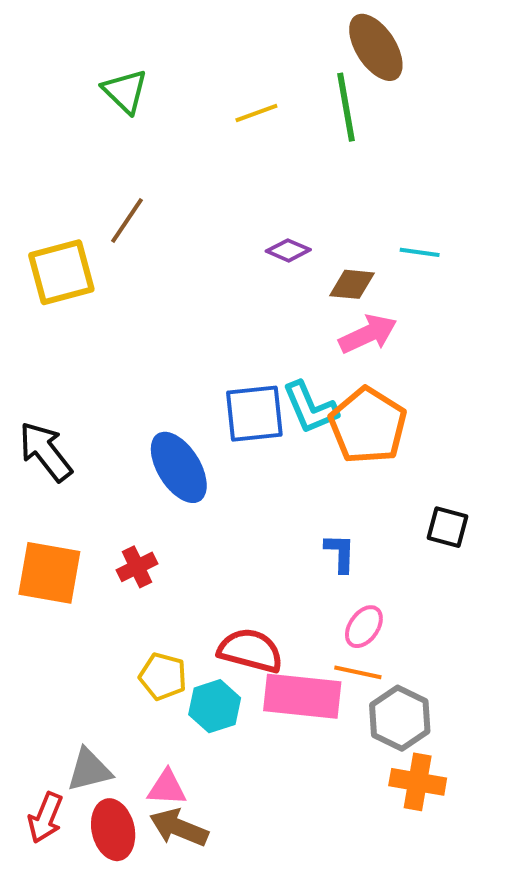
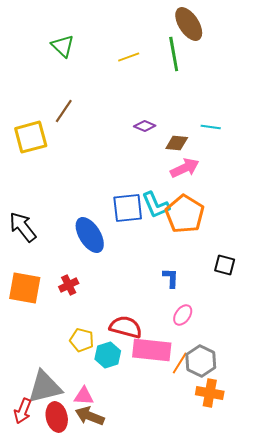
orange line: (358, 672) -> (180, 363), moved, turned -70
gray triangle: (89, 770) -> (45, 387), size x1.5

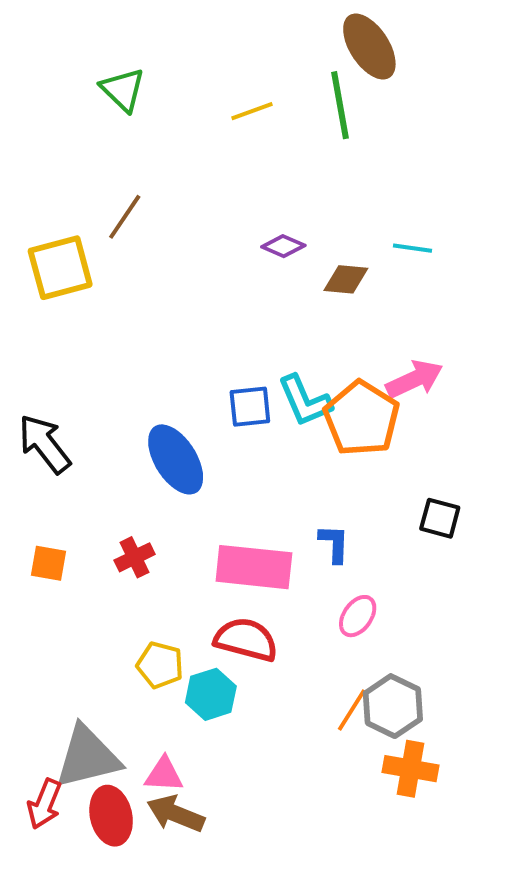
pink arrow: (185, 168) -> (414, 379), moved
blue square: (128, 208) -> (250, 407), size x0.7
orange square: (25, 288) -> (48, 563), size x0.6
pink rectangle: (152, 350) -> (254, 567), moved

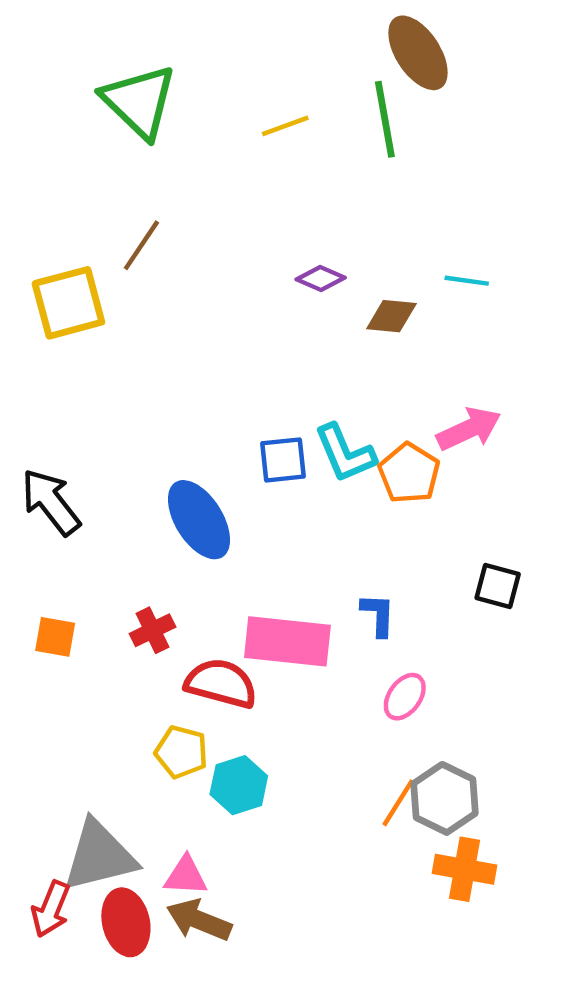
green triangle: (123, 90) -> (139, 102), size x1.5
orange pentagon: (362, 418) -> (409, 473), size x0.7
red semicircle: (246, 640) -> (221, 683), moved

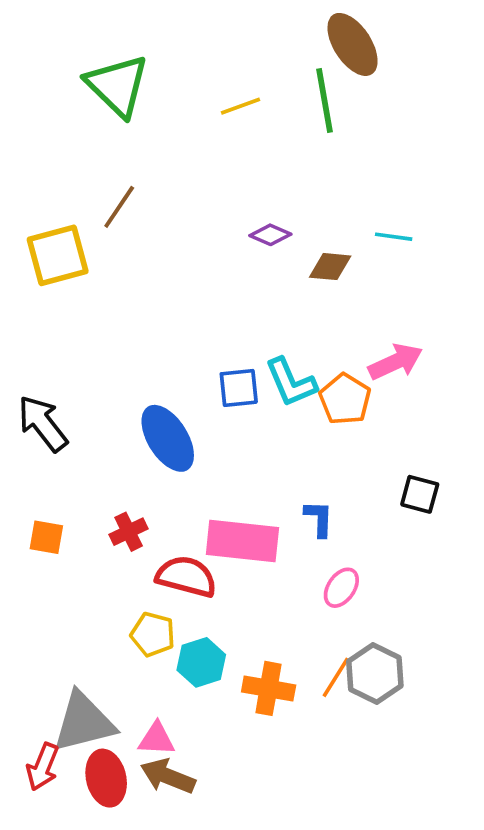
orange cross: (464, 869) -> (269, 688), moved

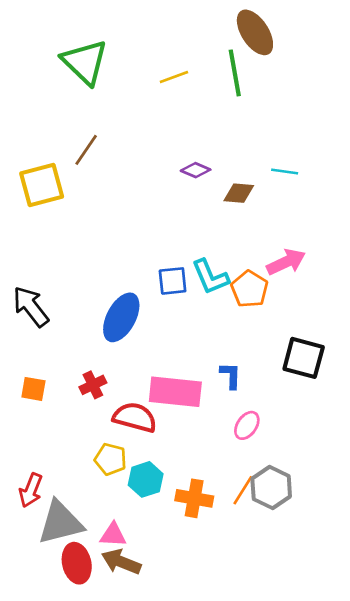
blue ellipse: (168, 438) -> (121, 317), turned 60
black square: (420, 494) -> (304, 358), size x1.5
red arrow: (43, 767) -> (31, 490), moved

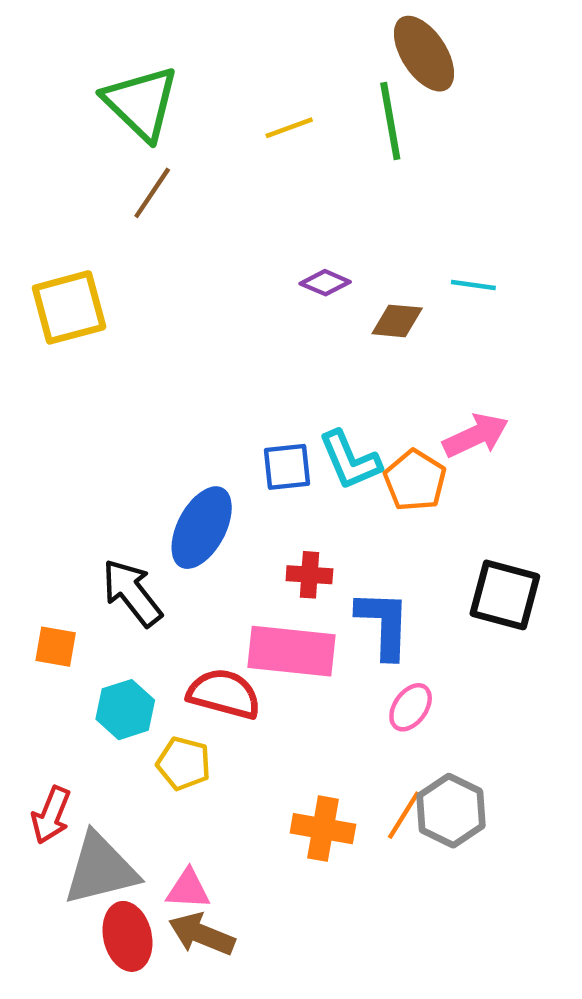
brown line: (86, 150) -> (152, 193), moved
black arrow: (31, 307) -> (132, 593), moved
blue L-shape: (231, 375) -> (384, 624), size x1.6
red cross: (93, 385) -> (309, 575), moved, turned 30
cyan hexagon: (146, 479) -> (125, 710), moved

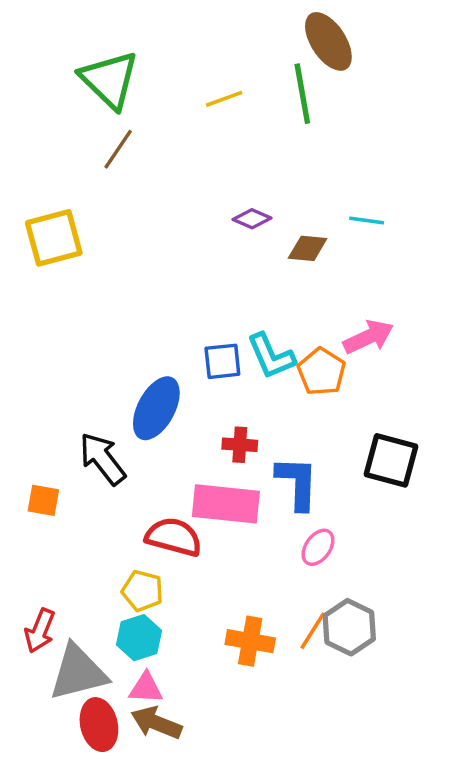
cyan hexagon: (125, 710) -> (139, 638), moved

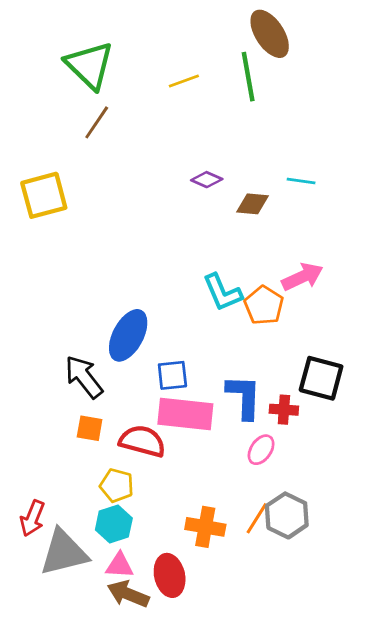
blue square: (222, 361) -> (172, 375), moved
red cross: (240, 445) -> (284, 410), moved
orange square: (43, 500) -> (90, 428), moved
red ellipse: (99, 725) -> (170, 575), moved

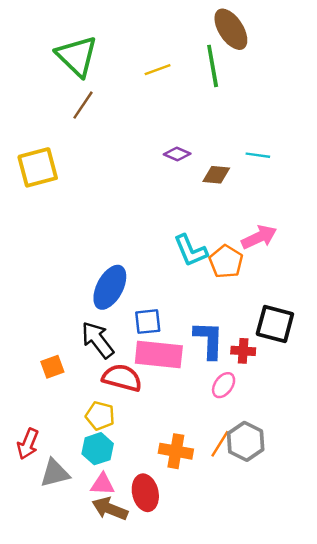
black arrow: (84, 377) -> (98, 340), moved
orange square: (90, 428) -> (52, 367), moved, turned -30
gray triangle: (64, 553) -> (55, 473), size x0.7

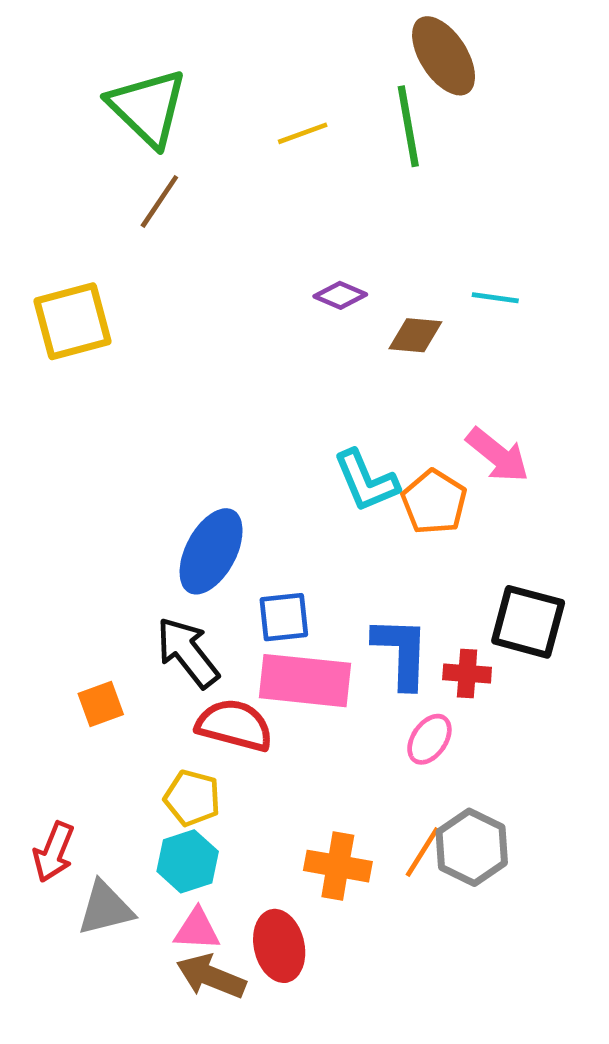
pink arrow: (259, 237) -> (498, 455), turned 64

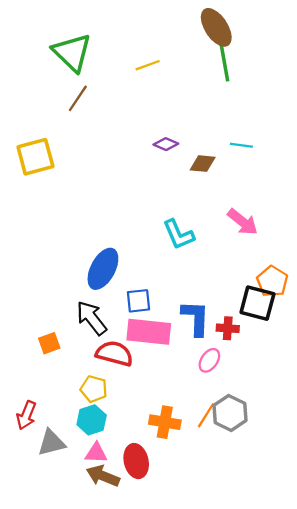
green line: (408, 126) -> (224, 62), moved
orange pentagon: (434, 502) -> (272, 281), moved

